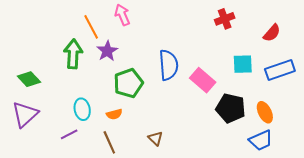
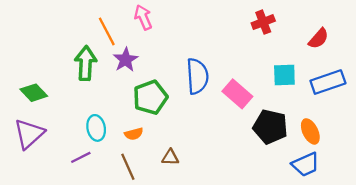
brown triangle: (155, 138) -> (170, 157), moved, turned -42

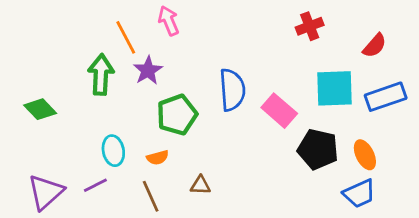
cyan square: (284, 75) -> (334, 88), size x1.4
purple triangle: (29, 134) -> (46, 192), moved

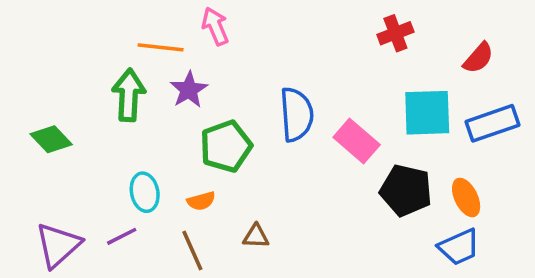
orange line: (126, 37) -> (161, 47), turned -56

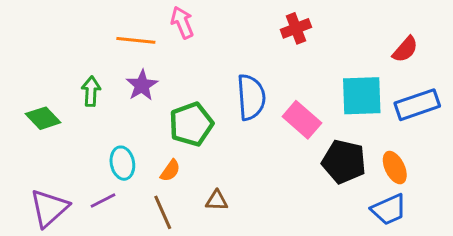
red cross: (395, 33) -> (296, 28), moved
purple star: (189, 90) -> (142, 85), moved
green arrow: (129, 95) -> (91, 91), moved, size x0.7
orange semicircle: (201, 201) -> (170, 171), turned -40

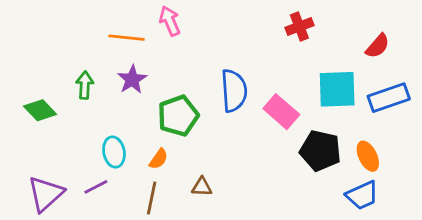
red cross: (296, 28) -> (299, 26), moved
brown line: (163, 212) -> (152, 198), turned 36

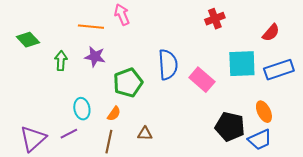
purple star: (132, 79) -> (95, 57), turned -30
green diamond: (40, 110) -> (28, 40), moved
black pentagon: (320, 151) -> (230, 127), moved

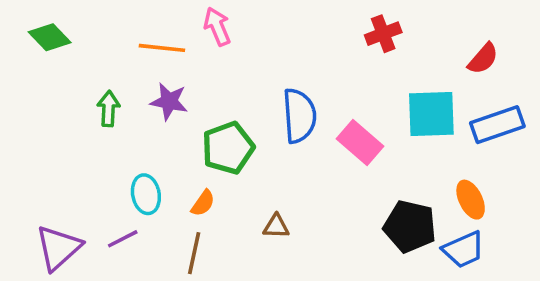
green diamond: (28, 40) -> (50, 37), moved
brown triangle: (145, 134) -> (276, 226), moved

